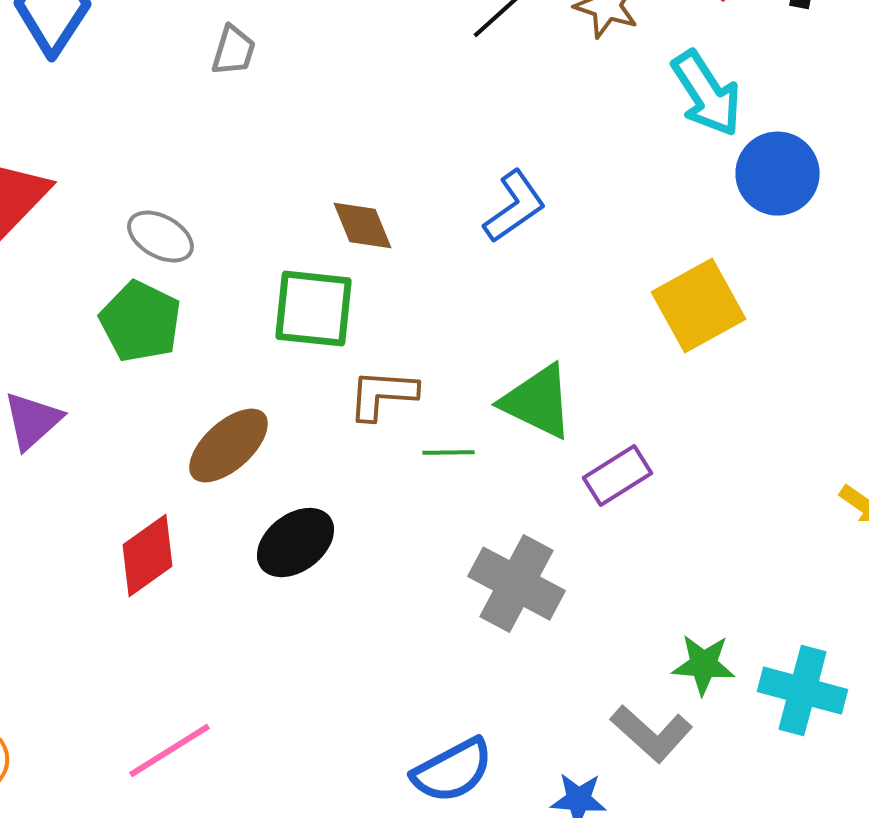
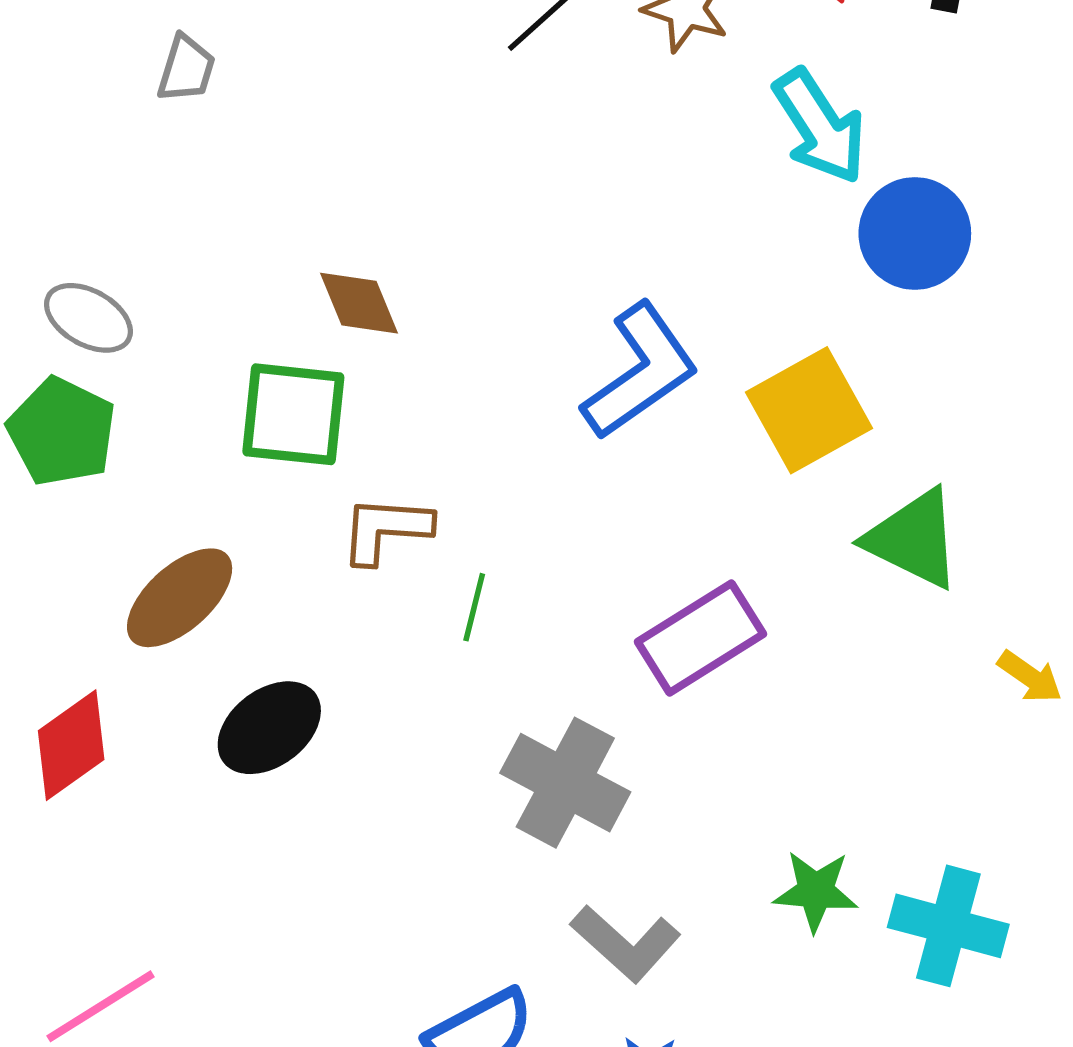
blue L-shape: (514, 207) -> (640, 371), moved, size x1.4
green triangle: (538, 402) -> (913, 539), moved
green line: (448, 453) -> (474, 607), turned -75
purple rectangle: (618, 476) -> (701, 638), size x1.4
gray L-shape: (652, 734) -> (626, 943), moved

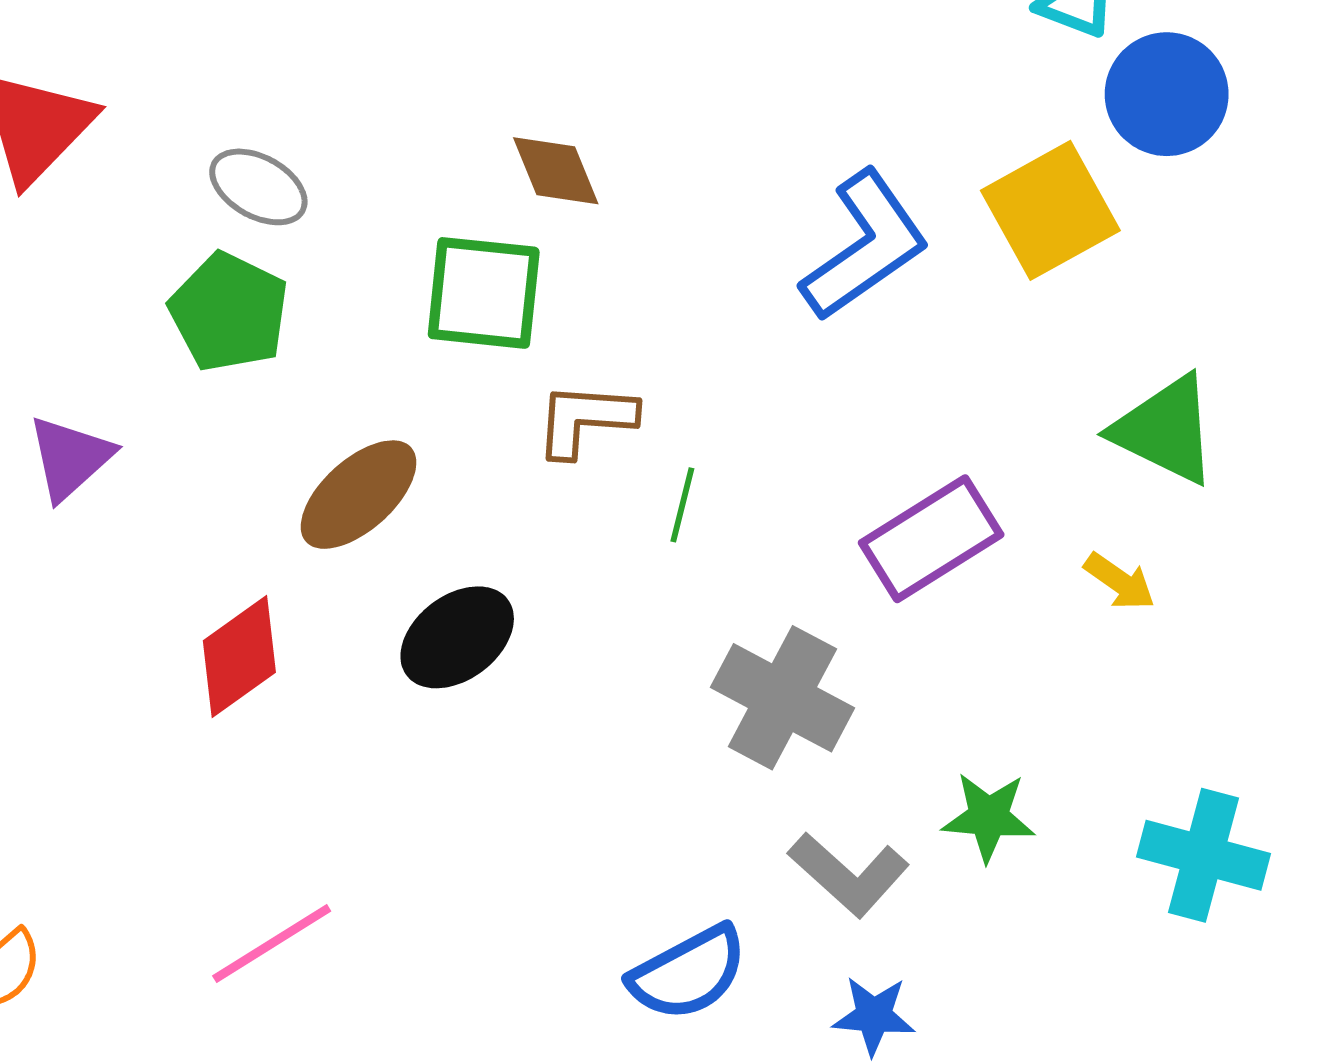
yellow square: (809, 410) -> (1050, 210), moved
yellow arrow: (1030, 677) -> (1120, 581), moved
green star: (816, 891) -> (989, 817), moved

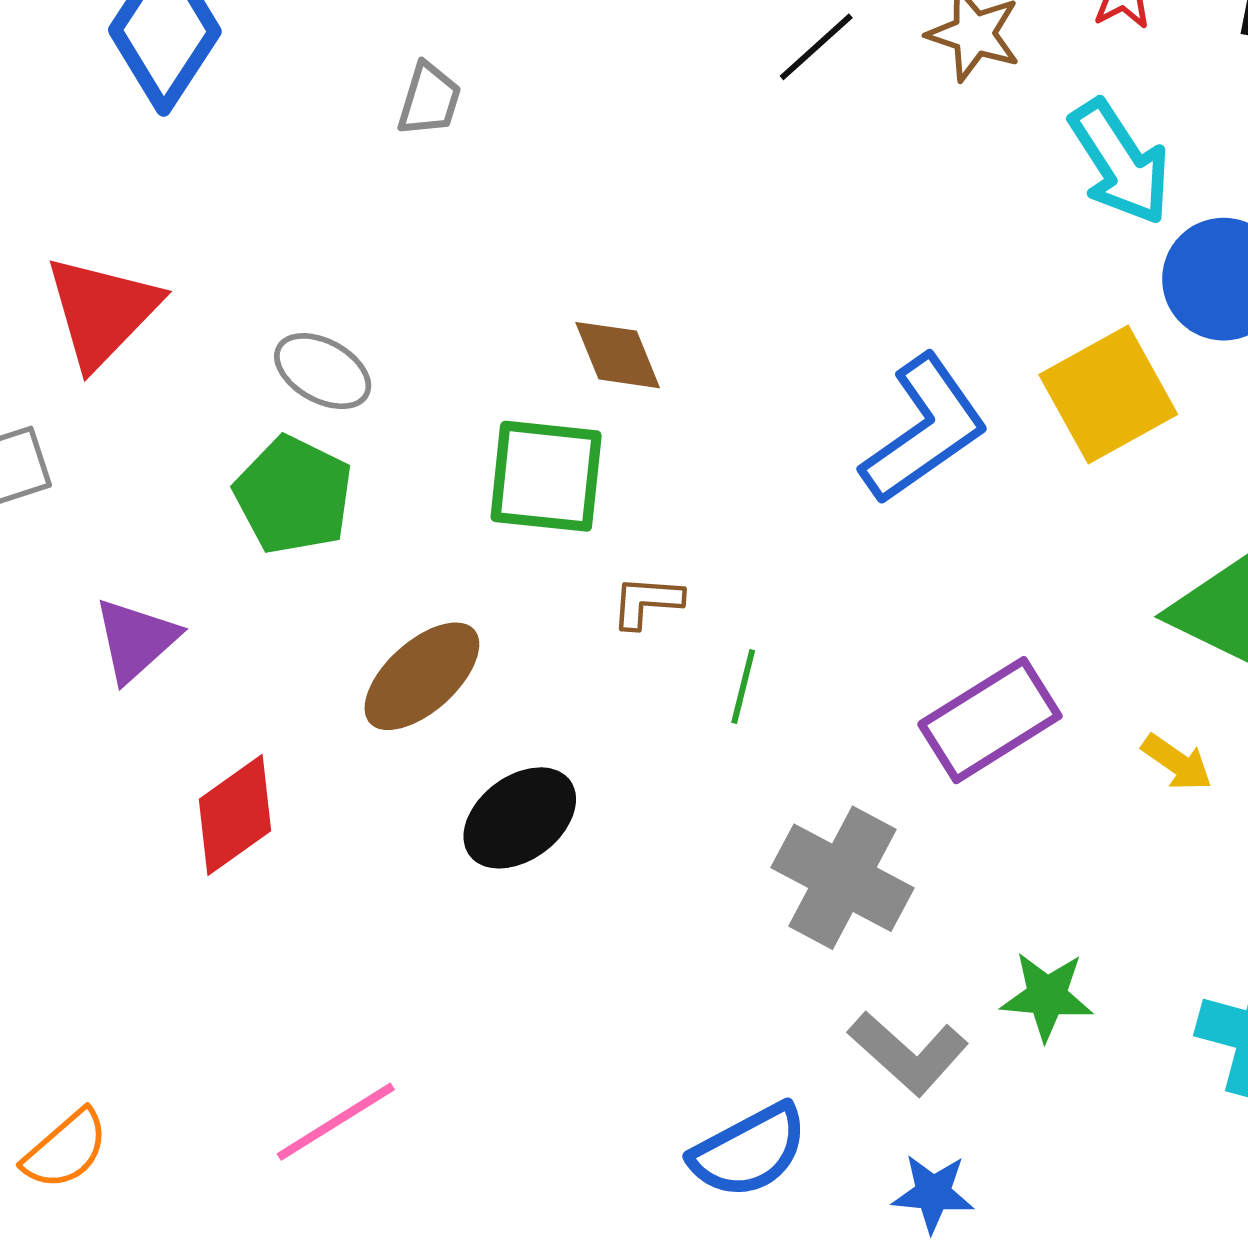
brown L-shape: (585, 420) -> (647, 602), size x0.7
red diamond: (239, 657) -> (235, 815), moved

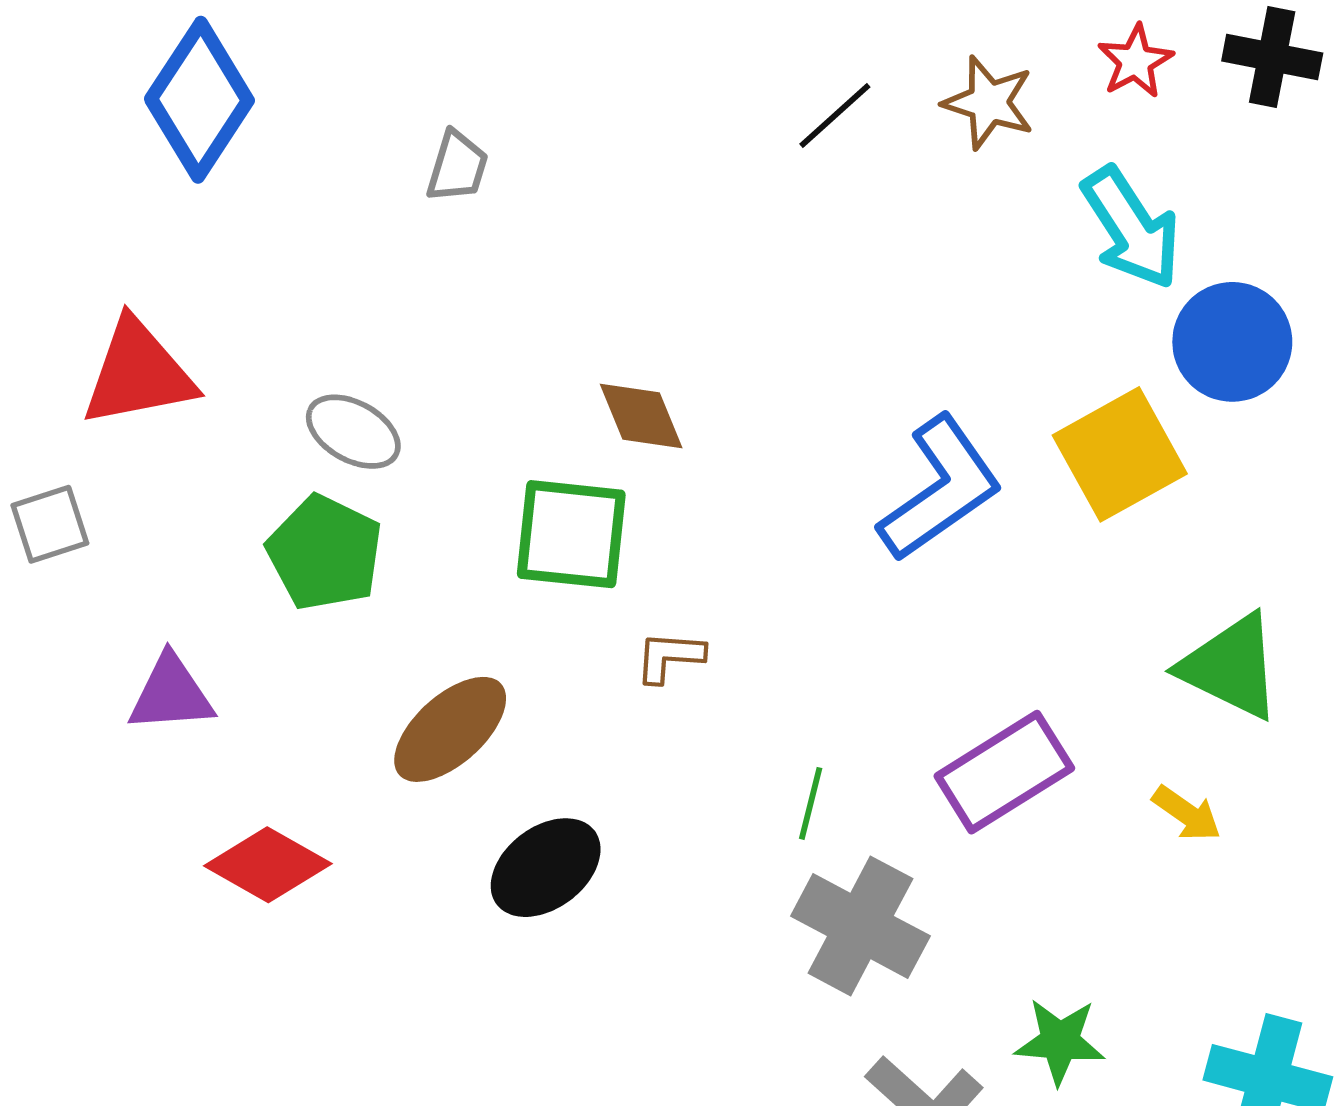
red triangle: (102, 311) -> (138, 373), turned 35
purple triangle: (136, 640) -> (171, 694), turned 38
green line: (743, 687) -> (811, 803), moved
red diamond: (235, 815) -> (268, 865), turned 65

